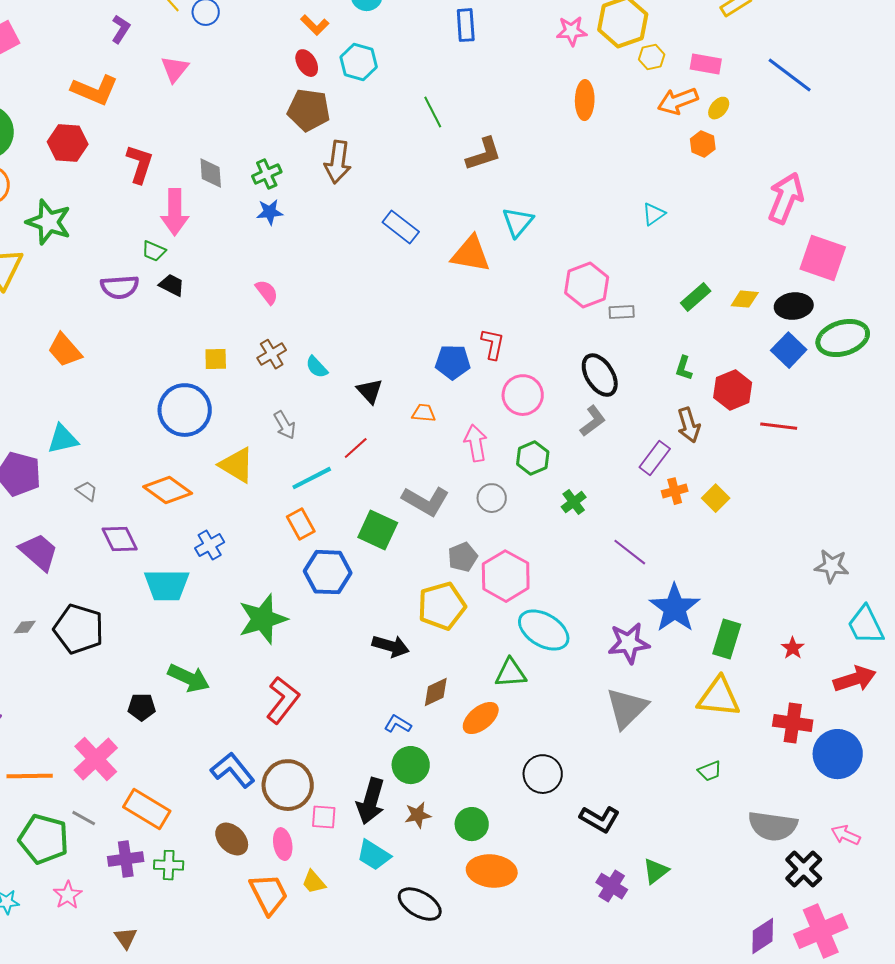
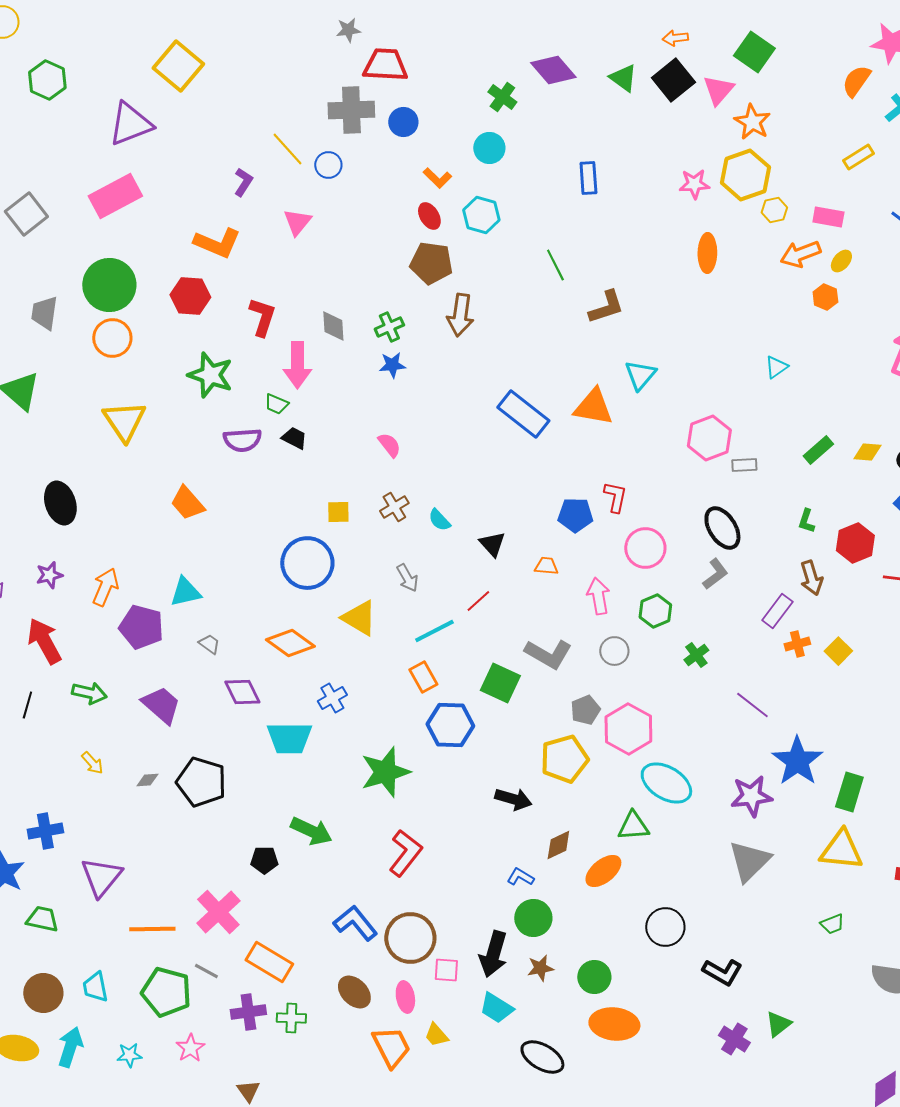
green star: (49, 222) -> (210, 375), moved
blue rectangle: (401, 227) -> (523, 414), moved, size x1.4

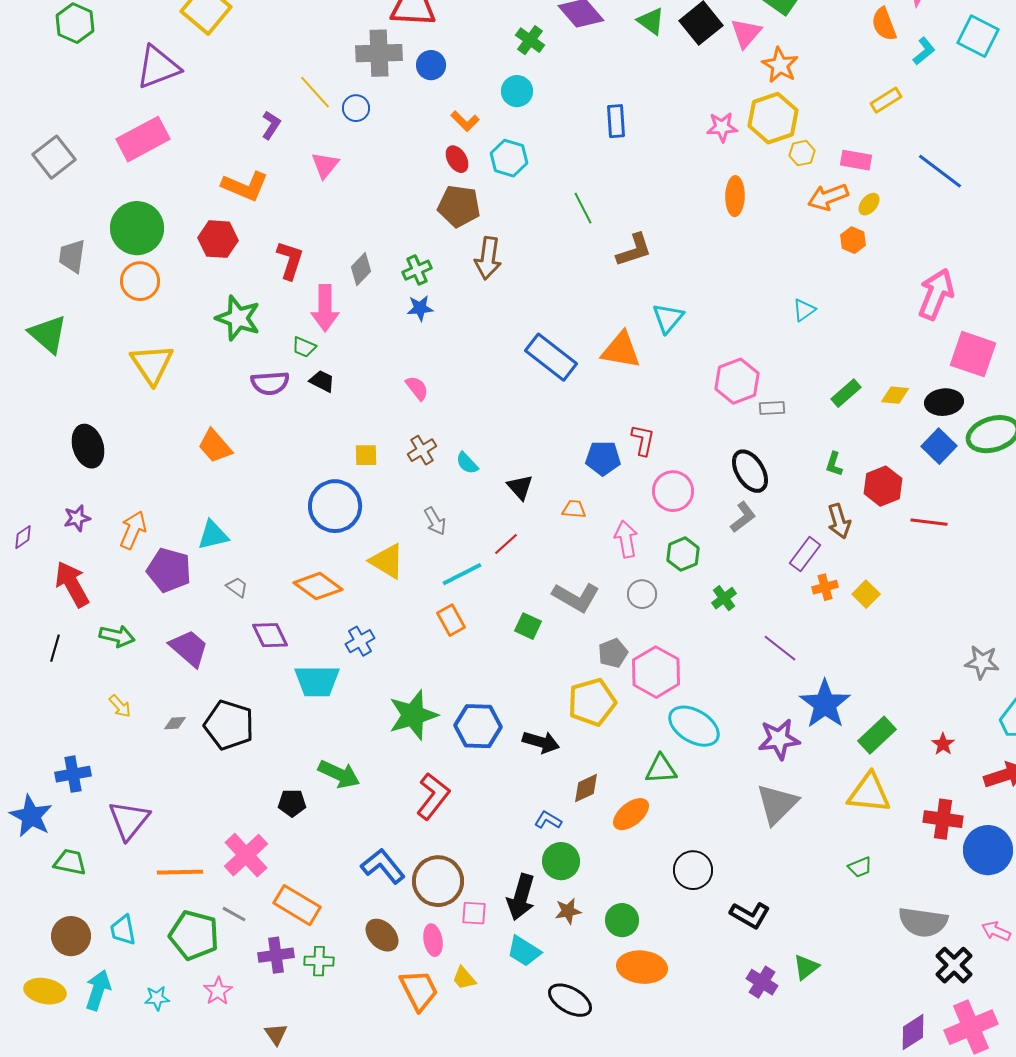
orange semicircle: (856, 81) -> (884, 24), turned -56
gray diamond: (333, 326) -> (361, 269), turned 48
green square: (500, 683) -> (528, 626), size x0.7
blue hexagon: (450, 725) -> (478, 726), moved
green rectangle: (849, 792) -> (877, 735), turned 30

